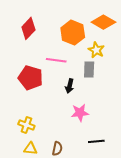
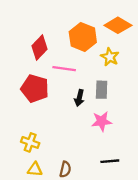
red diamond: (28, 28) -> (40, 48), moved
gray rectangle: (89, 70) -> (102, 90), moved
pink star: (80, 113) -> (102, 121), moved

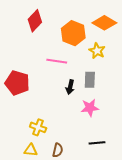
red diamond: (40, 48) -> (35, 21), moved
red pentagon: (35, 89) -> (17, 83), moved
yellow cross: (30, 142) -> (38, 127), moved

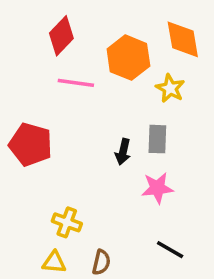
orange diamond: (104, 23) -> (183, 39), turned 50
pink line: (57, 61) -> (76, 83), moved
black line: (97, 143) -> (170, 250), turned 35

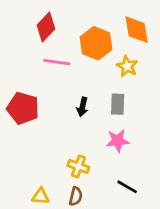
black arrow: (123, 152) -> (82, 107), moved
yellow cross: (67, 222) -> (78, 166), moved

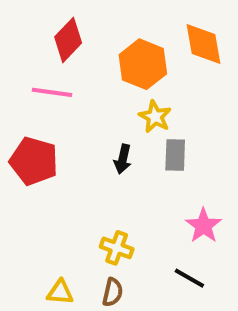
pink line: (57, 62) -> (52, 92), moved
yellow star: (127, 66) -> (155, 117), moved
pink star: (118, 141) -> (203, 226), moved, turned -30

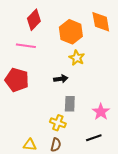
gray rectangle: (175, 155) -> (70, 104), moved
black arrow: (123, 159) -> (61, 79), turned -112
black line: (189, 278) -> (94, 138), turned -49

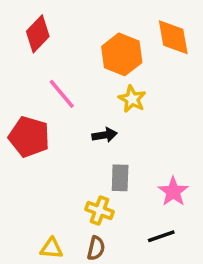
red diamond: (34, 20) -> (38, 34), moved
pink line: (26, 46) -> (62, 94), moved, turned 42

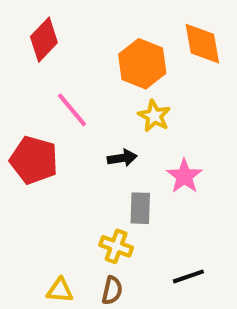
pink star: (173, 192) -> (184, 176), moved

